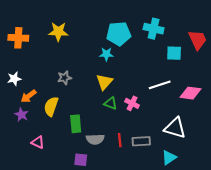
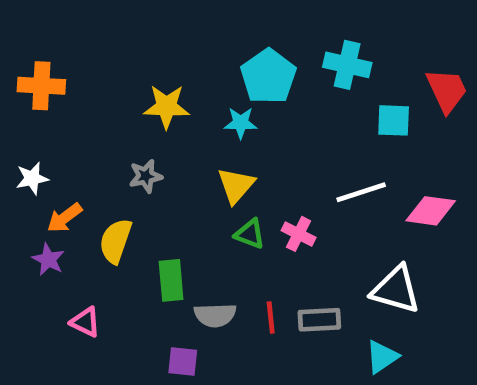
yellow star: (58, 32) -> (166, 107), moved
cyan pentagon: (119, 34) -> (268, 76), turned -30

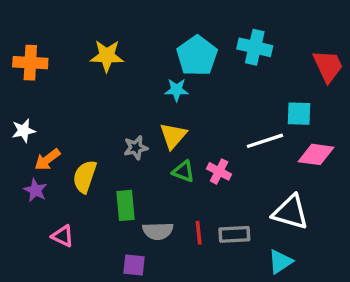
yellow star: (166, 107) -> (107, 56), moved
cyan square: (394, 120) -> (299, 114), moved
gray star: (146, 176) -> (136, 148), moved

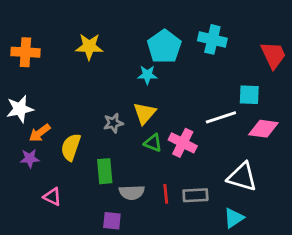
white star: (23, 131) -> (20, 109), size x1.4
pink cross: (219, 171) -> (183, 143), size x1.4
purple star: (35, 190) -> (30, 158), turned -30

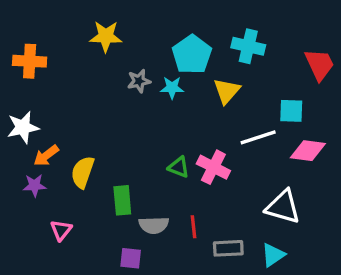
yellow star: (89, 47) -> (106, 36), moved
yellow triangle: (144, 113) -> (227, 91), moved
gray star: (113, 123) -> (139, 81), moved
gray rectangle: (195, 195) -> (228, 248), moved
pink triangle: (52, 197) -> (61, 230), turned 42

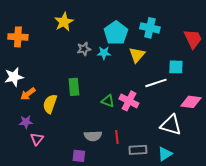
yellow star: (106, 36) -> (64, 22), turned -30
pink diamond: (308, 151) -> (191, 102), moved
purple star: (35, 185) -> (26, 122), moved
green rectangle: (122, 200) -> (74, 87), moved

